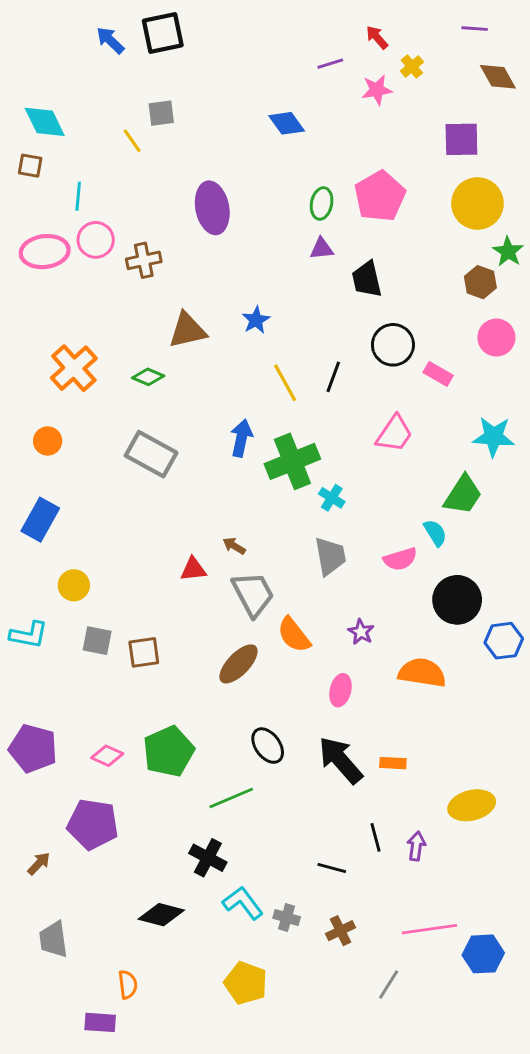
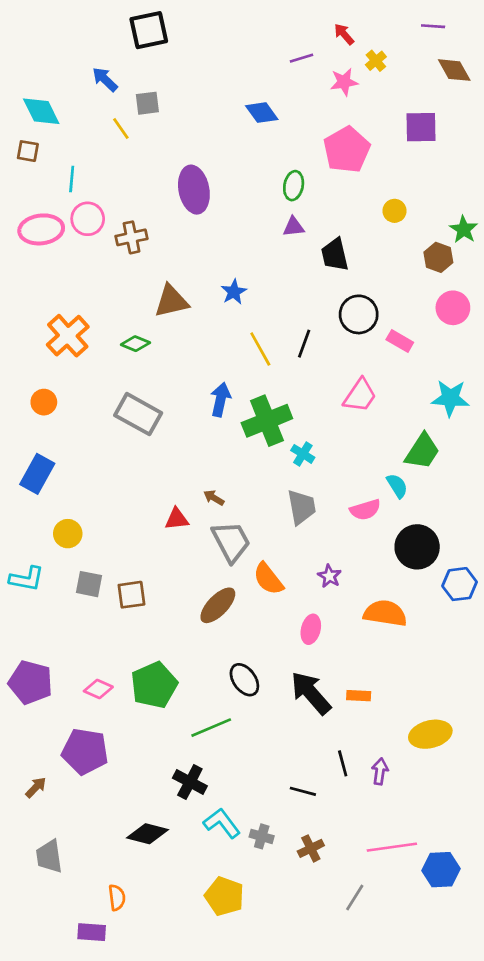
blue arrow: (110, 40) -> (105, 79), moved
pink pentagon: (380, 196) -> (347, 150), moved
yellow circle: (477, 203) -> (395, 211), moved, size x0.5

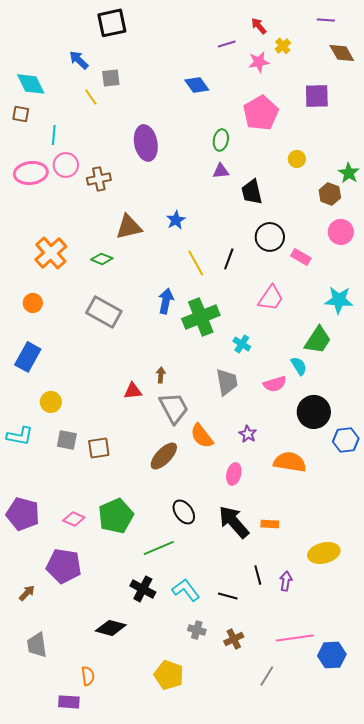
cyan cross: (303, 454) -> (242, 344), moved
brown arrow: (214, 498) -> (161, 375), turned 63
cyan L-shape: (222, 823) -> (186, 590), moved

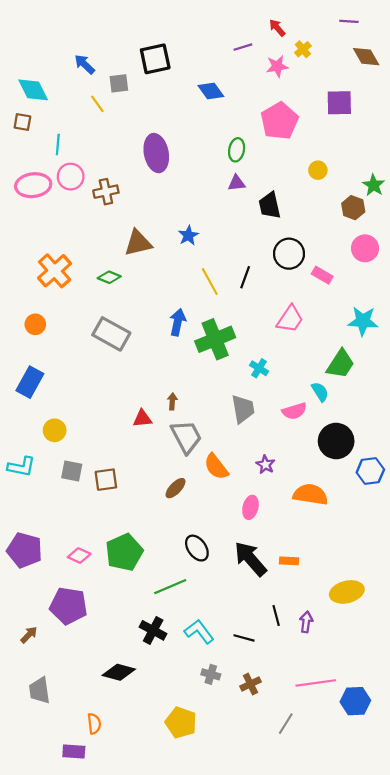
black square: (112, 23) -> (155, 59), moved
brown ellipse: (164, 456) -> (176, 488), size x0.7

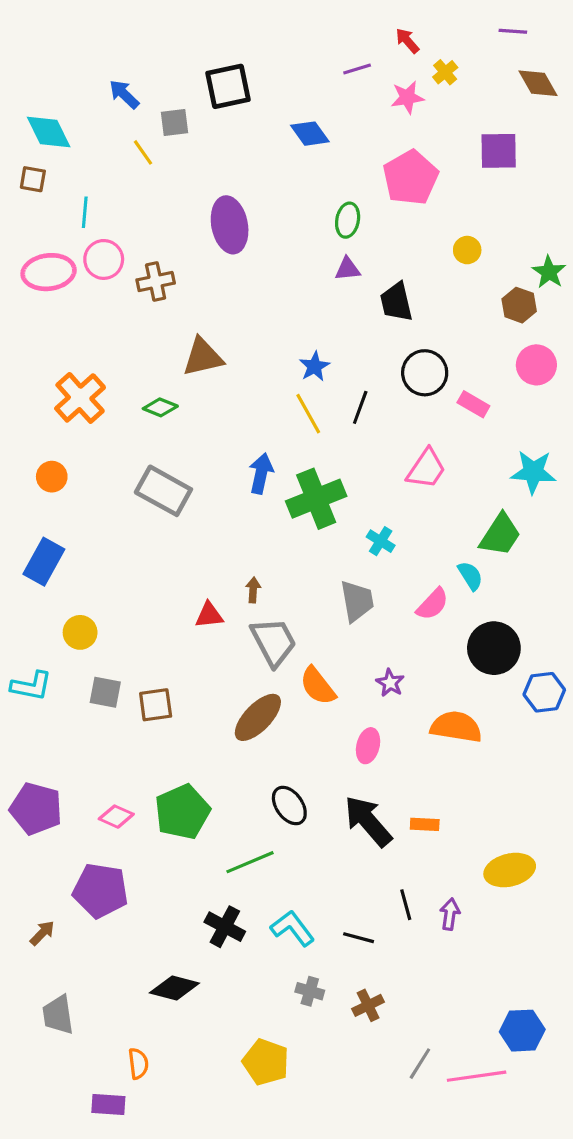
blue star: (188, 235) -> (315, 366), moved
pink semicircle: (294, 411) -> (433, 604), turned -30
brown ellipse: (176, 488) -> (258, 717), size x1.6
pink line: (316, 683) -> (477, 1076), moved

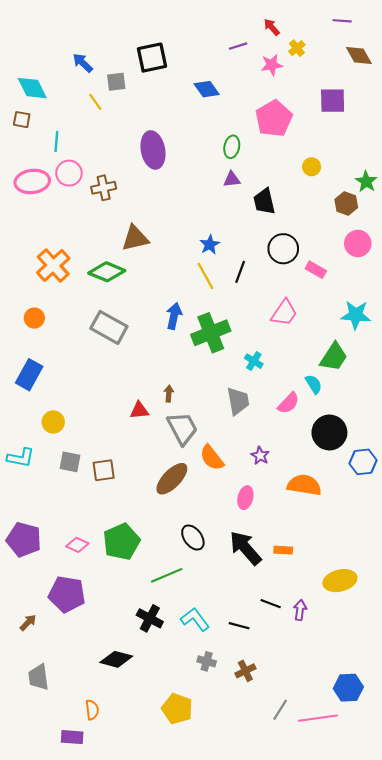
green diamond: (160, 407) -> (107, 272), size x1.6
black line: (406, 905) -> (271, 604), turned -54

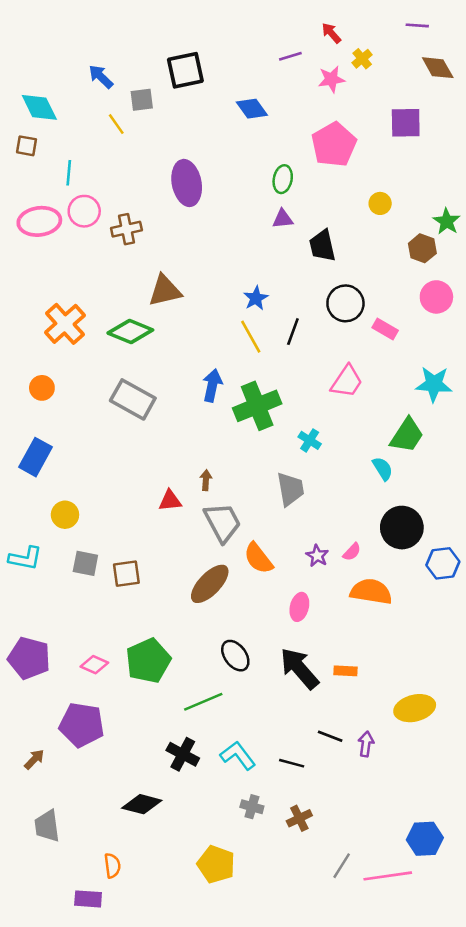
pink semicircle: (288, 403) -> (352, 552), moved, size x0.7

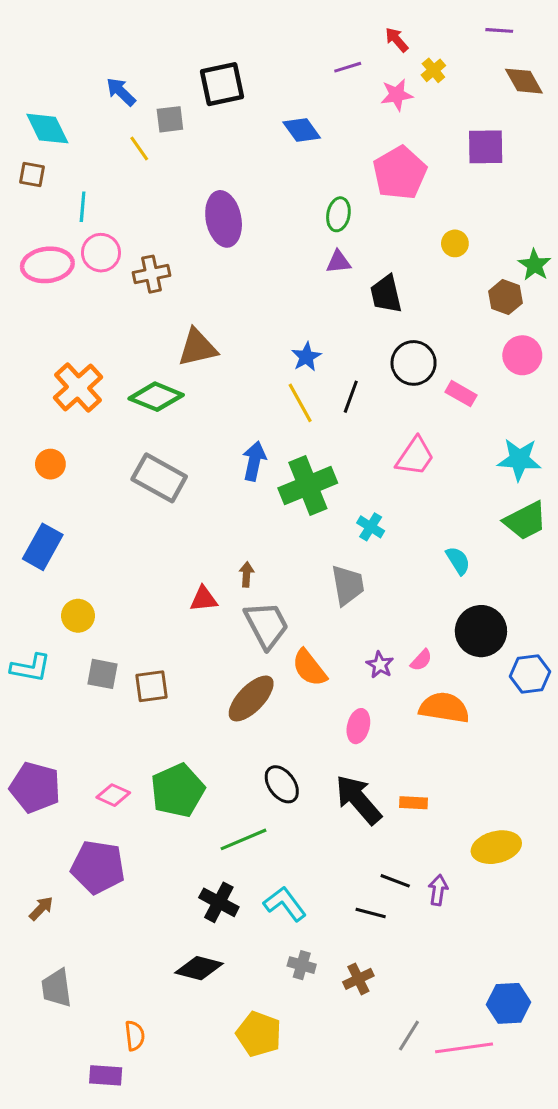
green trapezoid: (407, 435) -> (525, 521), moved, turned 30
black line: (292, 763) -> (371, 913), moved
black diamond: (142, 804) -> (199, 968), moved

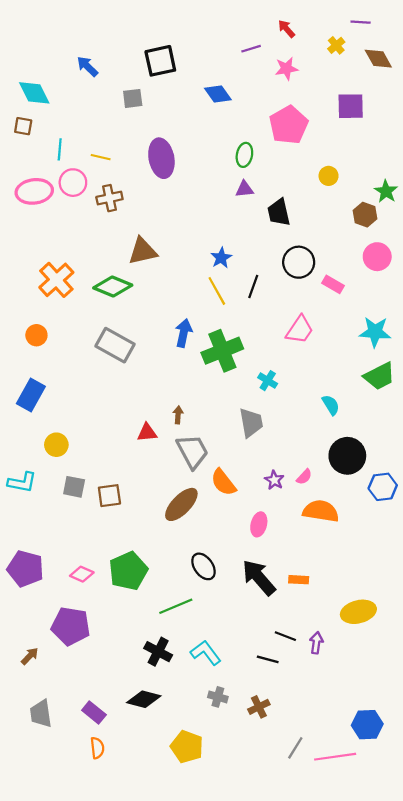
yellow cross: (433, 70) -> (336, 45), moved
gray square: (170, 119) -> (133, 98), moved
yellow line: (139, 148) -> (101, 157), moved, turned -42
purple rectangle: (106, 1075) -> (94, 712), moved, turned 35

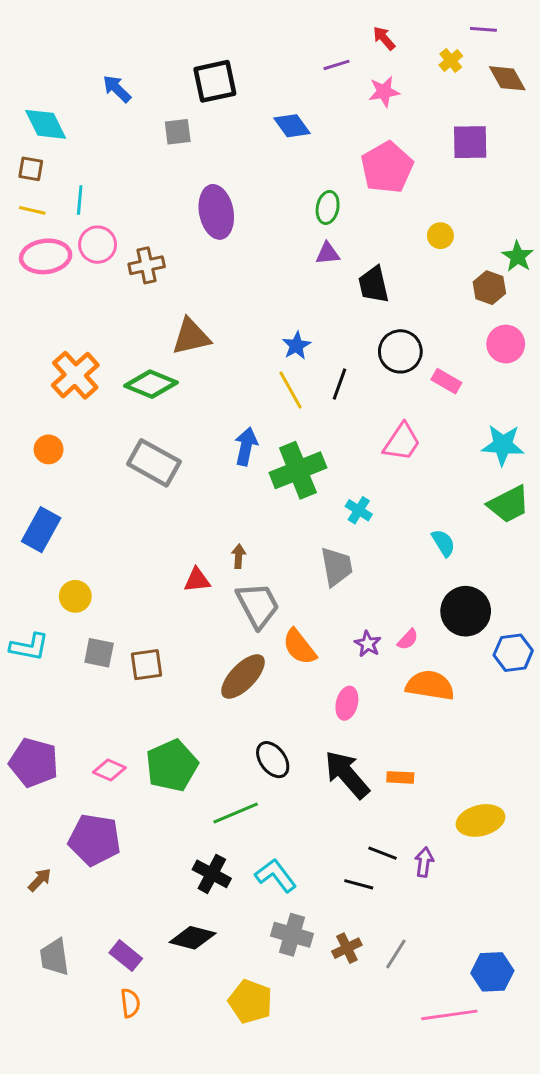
yellow line: (101, 157) -> (32, 210), moved
gray cross: (218, 697) -> (292, 935), size x1.5
gray line: (295, 748) -> (396, 954), moved

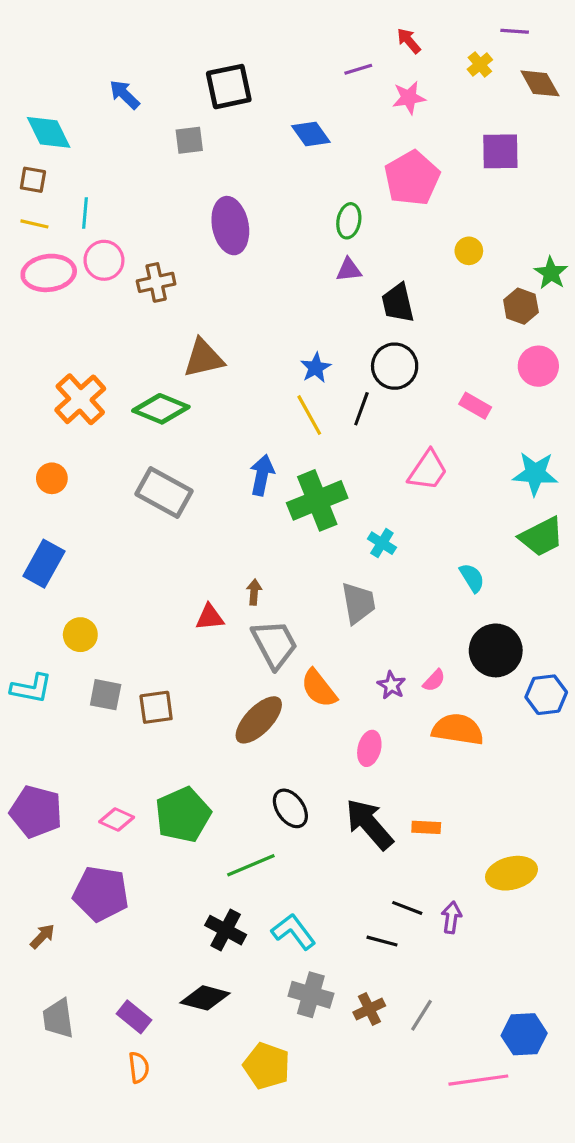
black circle: (400, 351) -> (395, 366), moved

